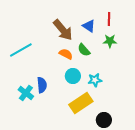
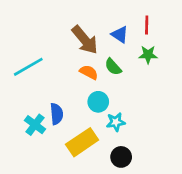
cyan star: (95, 80) -> (116, 122), moved
yellow rectangle: (81, 103) -> (82, 142), moved
black circle: (104, 120) -> (121, 157), moved

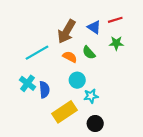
red line: (147, 25) -> (115, 20), turned 72
brown arrow: (85, 40) -> (67, 31), turned 70
cyan line: (28, 67) -> (37, 53), moved
cyan cross: (35, 125) -> (27, 83), moved

